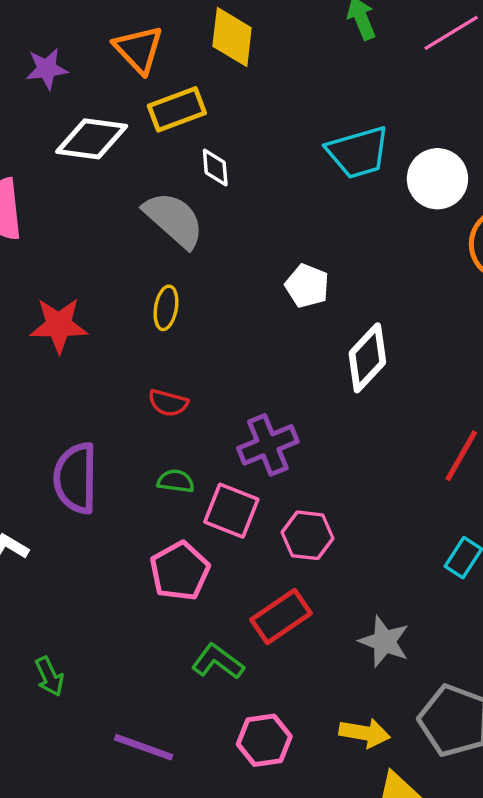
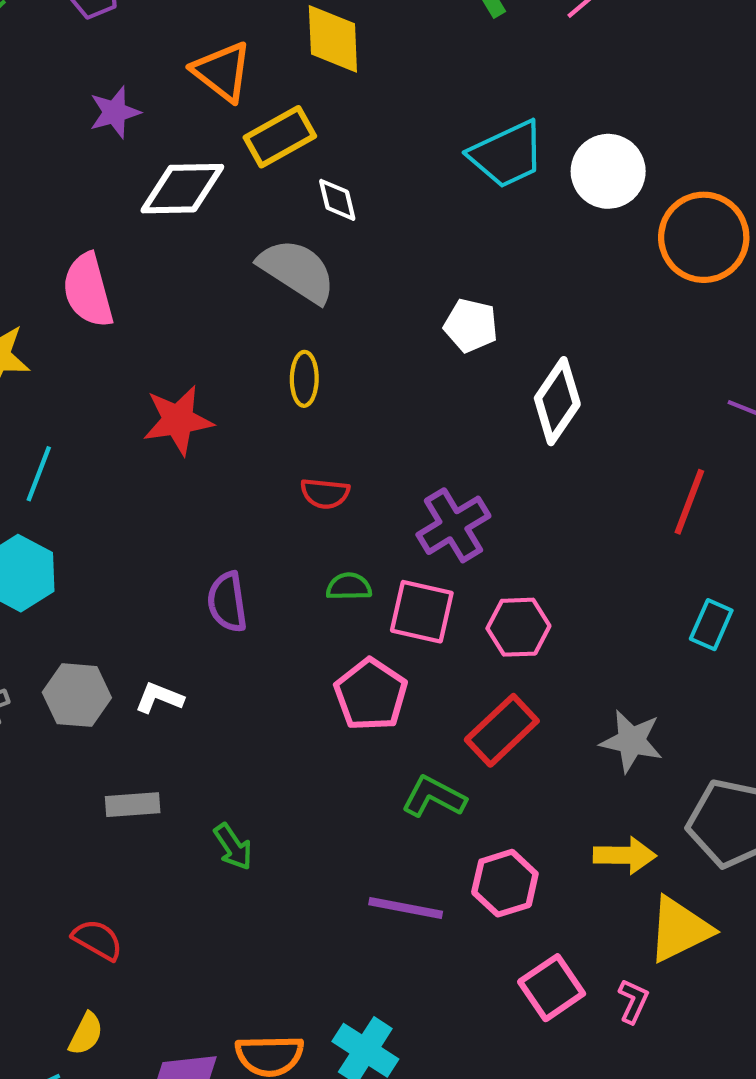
purple semicircle: (76, 478) -> (227, 602), size x0.7
purple line: (144, 747) -> (406, 908), moved

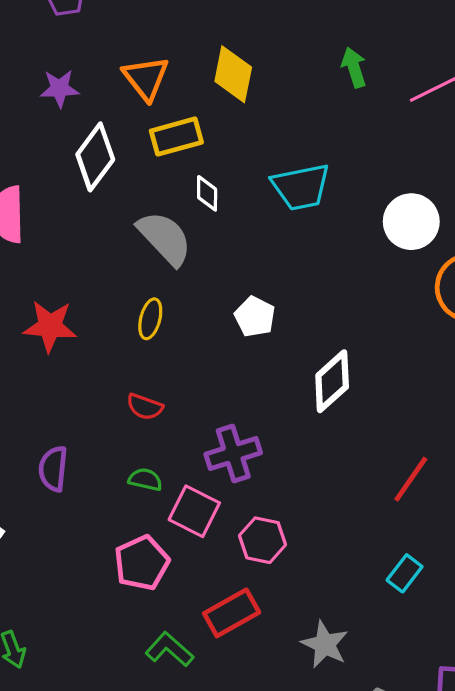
cyan trapezoid: (507, 154) -> (301, 187), moved
white diamond: (182, 189) -> (95, 157), turned -66
white pentagon: (471, 325) -> (255, 317), moved

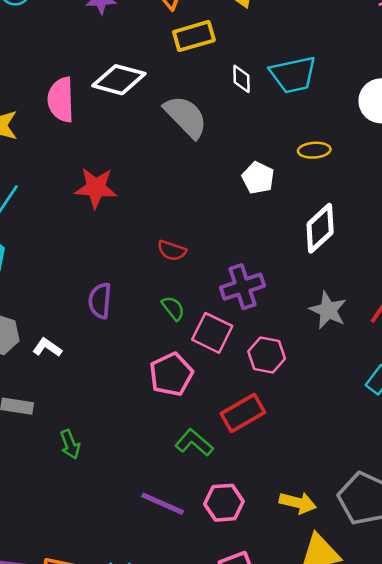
white diamond: (95, 157) -> (119, 80), moved, turned 69
white diamond: (207, 193) -> (242, 79), moved
yellow ellipse: (150, 319) -> (314, 150), moved, turned 72
green semicircle: (145, 479) -> (173, 308), turned 40
gray star: (325, 644) -> (328, 310), moved

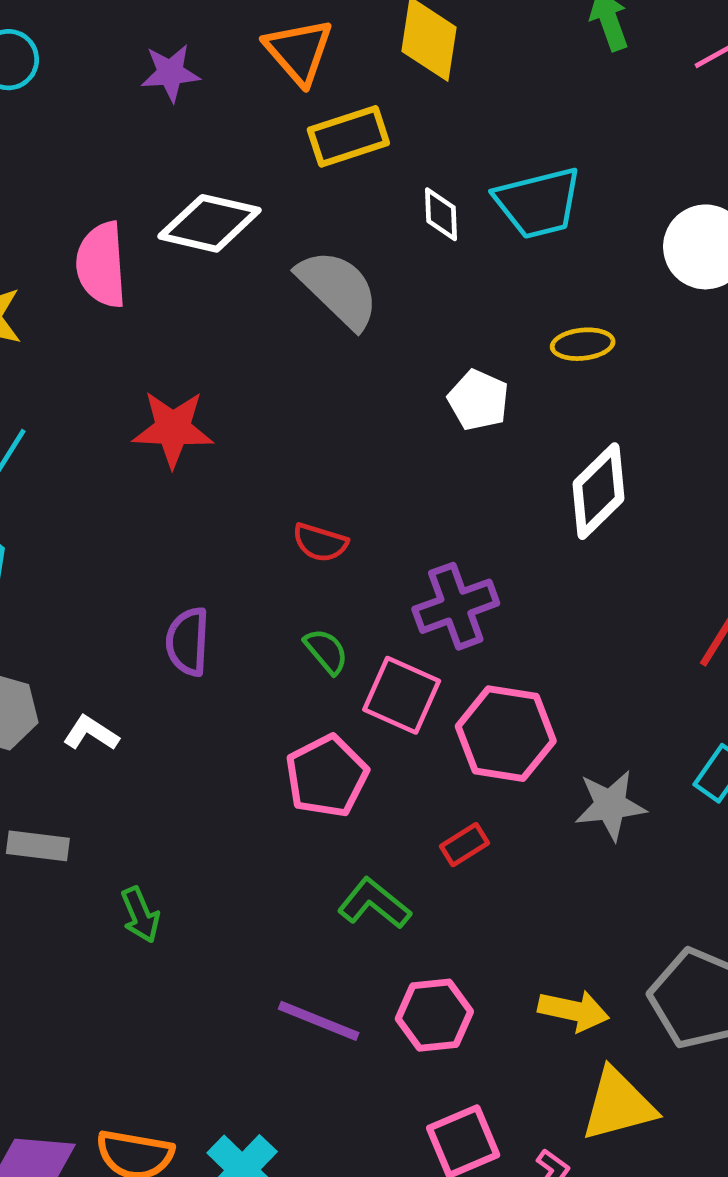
gray star: (328, 310) -> (610, 805), moved, turned -30
pink hexagon: (267, 355) -> (506, 734), size x1.4
red rectangle: (243, 413) -> (465, 845), size x0.6

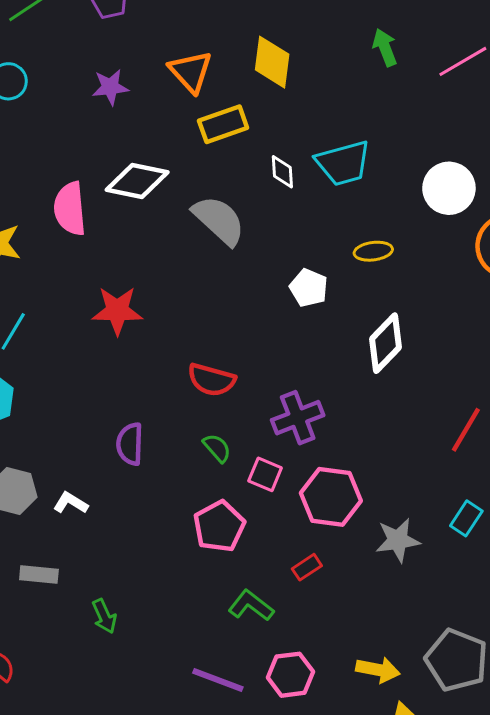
red semicircle: (320, 543) -> (211, 380), size x1.4
pink square: (402, 695) -> (265, 474), size x0.7

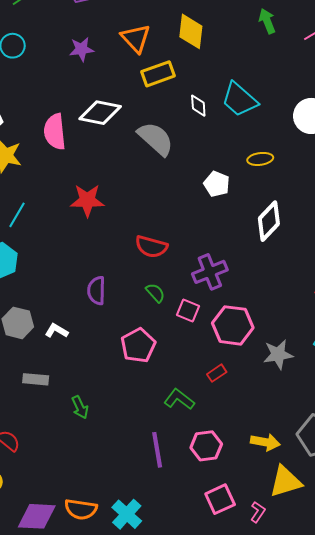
cyan trapezoid: (343, 163) -> (239, 99), turned 57
pink pentagon: (219, 526) -> (138, 345), moved
purple line: (218, 680) -> (157, 450), turned 60

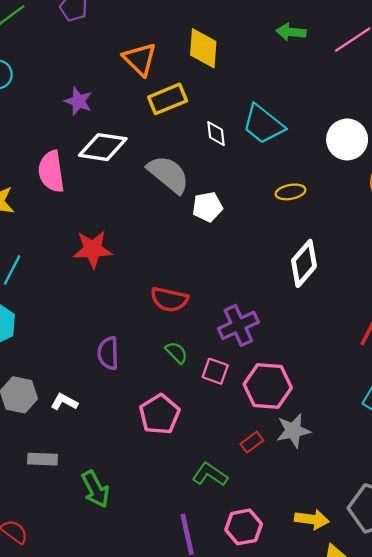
green arrow: (267, 21) -> (291, 32), turned -60
purple star: (81, 49) -> (78, 101), moved, turned 30
white pentagon: (217, 184) -> (207, 207), moved, turned -30
gray star: (278, 354) -> (293, 431), moved
green arrow: (80, 407) -> (95, 489), size x1.4

